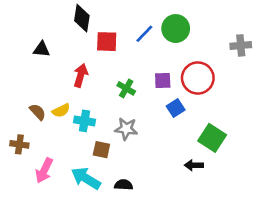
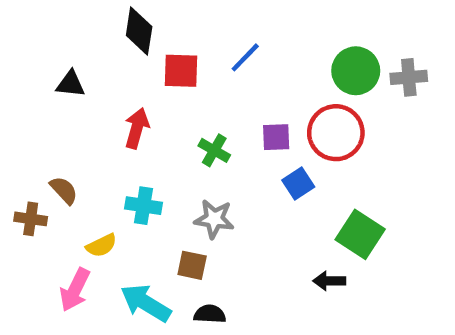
green circle: (176, 29) -> (356, 71), moved
yellow semicircle: (61, 111) -> (101, 245), moved
brown cross: (19, 144) -> (31, 219), moved
brown square: (101, 150) -> (192, 265), moved

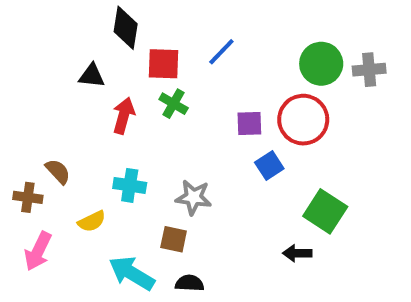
black triangle: (70, 84) -> (92, 76), moved
green cross: (214, 150) -> (174, 104), moved
pink arrow: (75, 290) -> (38, 251), moved

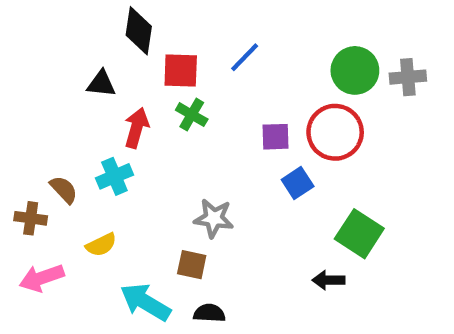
cyan cross: (130, 185) -> (114, 176), moved, turned -32
pink arrow: (38, 251) -> (42, 278), turned 45

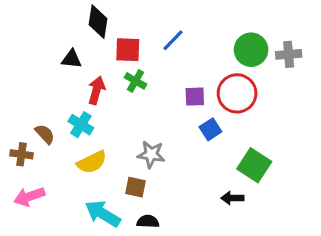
cyan cross: (114, 176) -> (81, 125), turned -35
yellow semicircle: (101, 245) -> (92, 162), moved, size x1.4

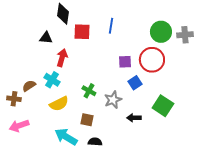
blue line: (173, 40) -> (111, 26), turned -35
green cross: (135, 81) -> (89, 91), moved
brown semicircle: (45, 134) -> (29, 86), turned -80
gray star: (151, 154) -> (113, 100), moved, turned -30
black arrow: (232, 198) -> (134, 118), moved

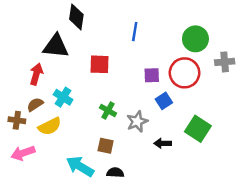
red square: (82, 32) -> (99, 64), moved
gray cross: (185, 35) -> (225, 62), moved
black triangle: (46, 38) -> (56, 46), size x1.6
red arrow: (62, 58) -> (36, 74), moved
yellow semicircle: (59, 104) -> (50, 126), moved

